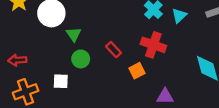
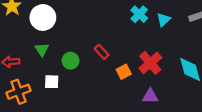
green triangle: (74, 34) -> (42, 50), moved
red cross: (153, 45) -> (150, 63), moved, turned 30

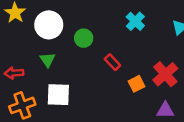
cyan cross: (139, 14) -> (135, 21), moved
green circle: (71, 61) -> (84, 38), moved
white square: (52, 82) -> (58, 95), size x1.5

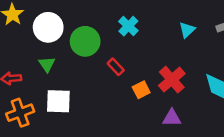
cyan cross: (135, 21) -> (128, 26), moved
green circle: (84, 38) -> (85, 41), size x1.5

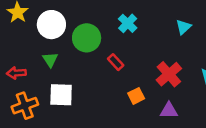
orange square: (141, 90) -> (136, 96), moved

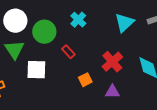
cyan triangle: (183, 27) -> (124, 23), size x1.5
green triangle: (50, 60) -> (14, 50), size x1.5
white square: (61, 95) -> (36, 70), moved

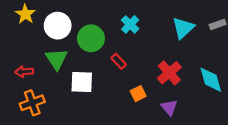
purple triangle: (112, 92) -> (169, 107), turned 49

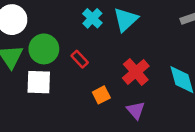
cyan triangle: (183, 28) -> (126, 20), moved
green circle: (91, 38) -> (44, 49), moved

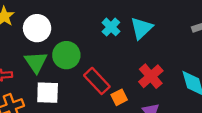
red rectangle: (80, 59) -> (97, 81), moved, size x1.6
white square: (39, 82) -> (48, 93), moved

